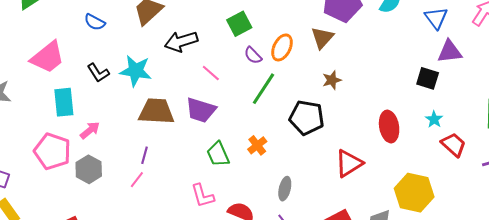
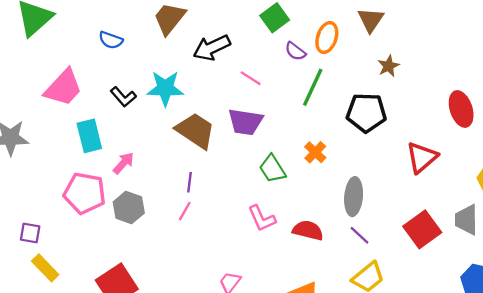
brown trapezoid: (156, 111) -> (195, 131), turned 39
gray ellipse: (285, 189) -> (354, 197), size x1.4

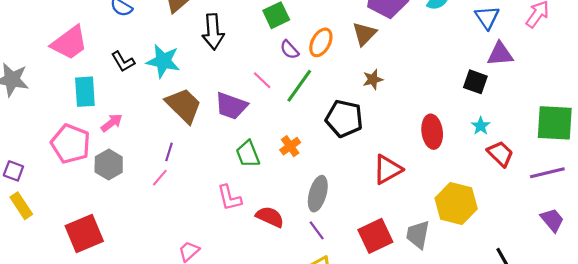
black arrow: (212, 48) -> (213, 32), turned -80
pink line: (251, 78) -> (262, 80), moved

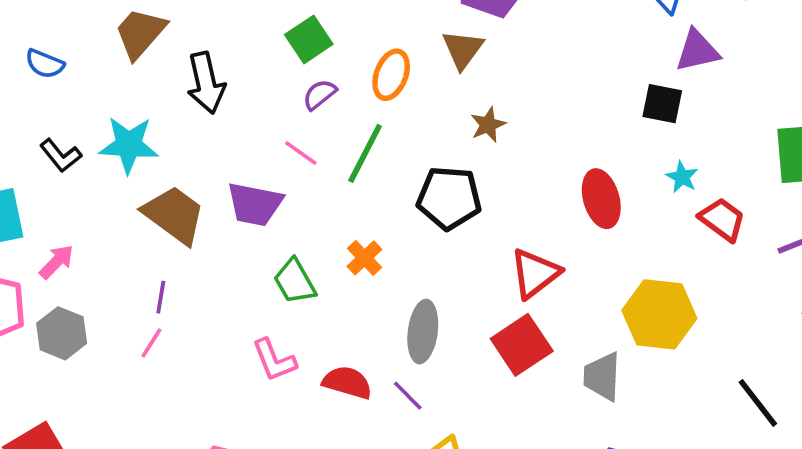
purple semicircle: (289, 50) -> (320, 95), moved, turned 102
purple line: (317, 230) -> (408, 396), moved
red square: (375, 236) -> (522, 345), moved

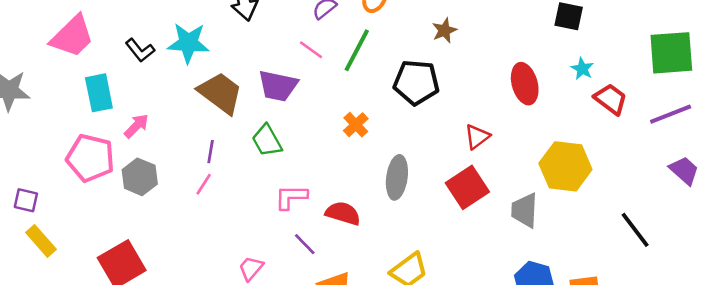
red triangle: (535, 273) -> (477, 137), size x0.7
green trapezoid: (295, 281) -> (267, 141), moved
pink L-shape: (274, 360) -> (291, 197), turned 112
purple line: (408, 396) -> (305, 244), moved

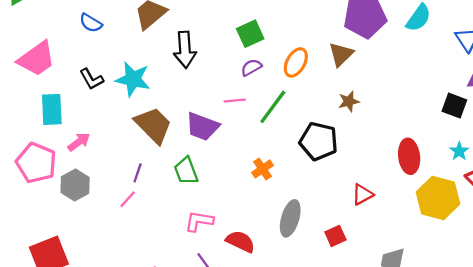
pink line: (311, 50) -> (235, 101), turned -50
yellow hexagon: (565, 166) -> (438, 198), moved
red square: (467, 187) -> (335, 236), moved, size x0.6

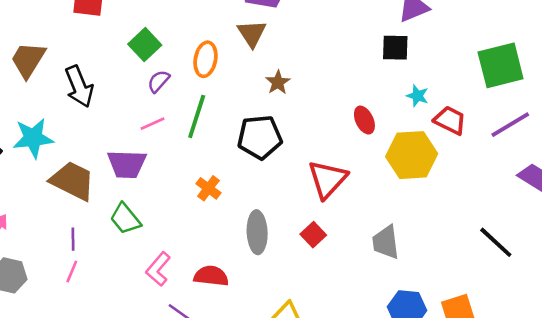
red ellipse: (409, 156) -> (364, 120), size x0.7
red triangle: (362, 194) -> (327, 179), size x1.6
pink L-shape: (199, 221) -> (158, 269), turned -40

